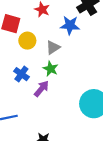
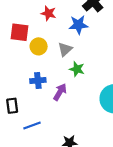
green star: (51, 69) -> (77, 69), moved
blue cross: (21, 74) -> (38, 80), turned -32

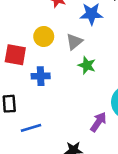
red square: (20, 32) -> (15, 55), moved
purple arrow: (60, 92) -> (98, 122), moved

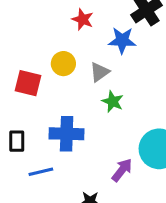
blue cross: (41, 76) -> (67, 134), moved, size x1.5

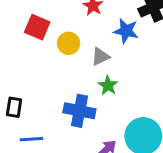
red square: (28, 83) -> (37, 27), moved
blue cross: (67, 134) -> (79, 111), moved

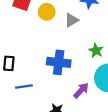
green star: (108, 86) -> (96, 51), moved

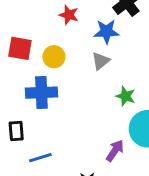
gray triangle: (72, 20) -> (101, 61), moved
blue cross: (59, 62) -> (41, 93), moved

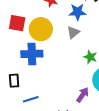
yellow circle: (54, 57) -> (41, 29), size x1.5

